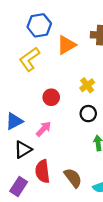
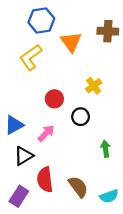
orange triangle: (66, 45) -> (71, 42), turned -36
black circle: (88, 114) -> (81, 117), moved

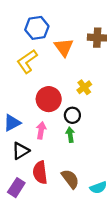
red circle: (54, 99) -> (49, 99), size x1.5
pink arrow: (46, 133) -> (41, 130), turned -35
green arrow: (105, 149) -> (70, 135), moved

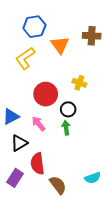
yellow cross: (84, 87) -> (79, 83), turned -32
pink arrow: (41, 130) -> (38, 124), turned -49
brown semicircle: (70, 179) -> (58, 185), moved

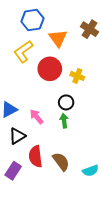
brown cross: (92, 36) -> (90, 29), turned 30
red circle: (46, 94) -> (50, 69), moved
brown semicircle: (58, 185) -> (61, 162), moved

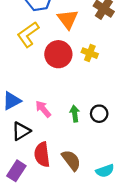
yellow cross: (77, 76) -> (90, 53), moved
black circle: (66, 102) -> (99, 114), moved

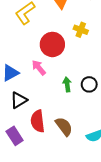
red circle: (58, 54) -> (52, 44), moved
pink arrow: (43, 109) -> (39, 68), moved
purple rectangle: (16, 171) -> (15, 136), turned -66

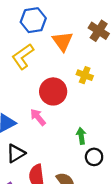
green arrow: (67, 84) -> (81, 136), moved
black circle: (89, 84) -> (94, 157), moved

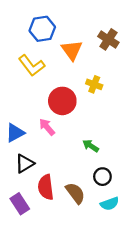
yellow L-shape: (23, 56) -> (32, 65), turned -92
green arrow: (81, 136) -> (91, 146), turned -49
black circle: (94, 157) -> (102, 177), moved

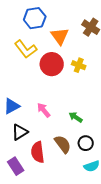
red circle: (62, 101) -> (52, 64), moved
pink arrow: (47, 127) -> (44, 110), moved
brown semicircle: (75, 193) -> (63, 144), moved

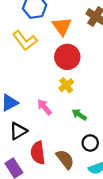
red circle: (52, 64) -> (67, 57), moved
yellow cross: (79, 65) -> (66, 85), moved, turned 32
brown semicircle: (63, 144) -> (65, 159), moved

